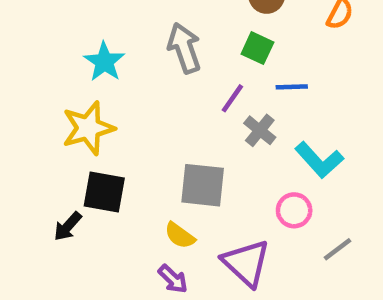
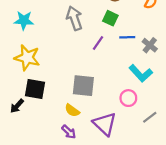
cyan star: (104, 62) -> (24, 20), moved, turned -30
yellow star: (88, 128) -> (27, 58), turned 30
gray cross: (260, 130) -> (150, 45), moved

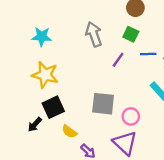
black square: (35, 89) -> (53, 107), turned -35
pink circle: (128, 98) -> (131, 116), moved
yellow semicircle: (72, 110) -> (69, 131), moved

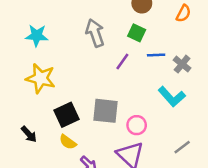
black square: (53, 107) -> (67, 115), moved
black arrow: (35, 125) -> (29, 134), turned -84

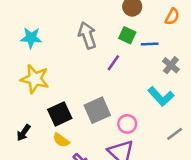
blue line: (156, 55) -> (150, 44), moved
gray square: (105, 111) -> (97, 110), turned -30
black arrow: (29, 134) -> (24, 133), turned 77
gray line: (182, 147) -> (175, 134), moved

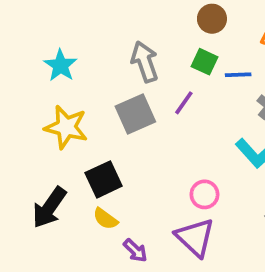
cyan star: (31, 38) -> (61, 65), turned 30
gray square: (97, 110) -> (135, 114), moved
black arrow: (24, 133) -> (49, 208), size x1.6

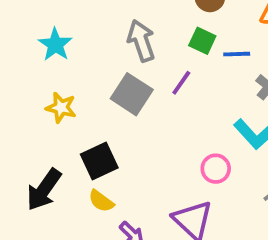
gray square: (135, 114) -> (132, 94), turned -33
yellow star: (66, 127) -> (61, 108), size x0.7
pink circle: (204, 194) -> (216, 169), moved

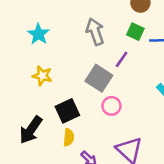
gray square: (132, 94) -> (99, 78), moved
pink circle: (216, 169) -> (111, 106), moved
yellow semicircle: (101, 201) -> (69, 137), turned -120

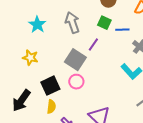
cyan star: (38, 34) -> (37, 25), moved
pink circle: (111, 106) -> (76, 82), moved

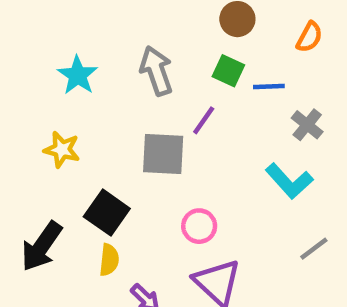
gray square: (75, 60) -> (163, 154), turned -30
pink circle: (76, 82) -> (199, 226), moved
black square: (50, 86) -> (107, 213), turned -30

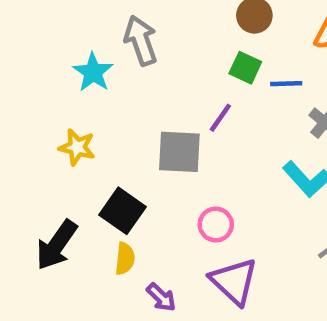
gray arrow: (156, 71) -> (141, 40), moved

